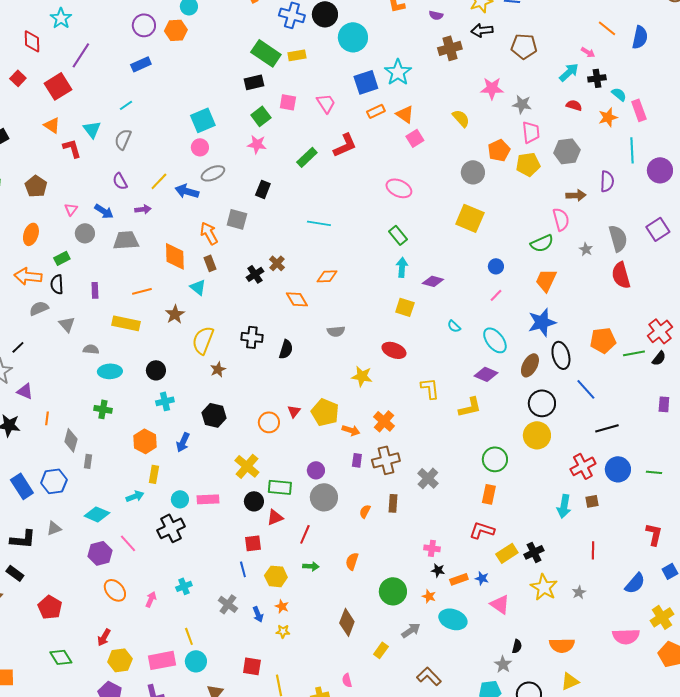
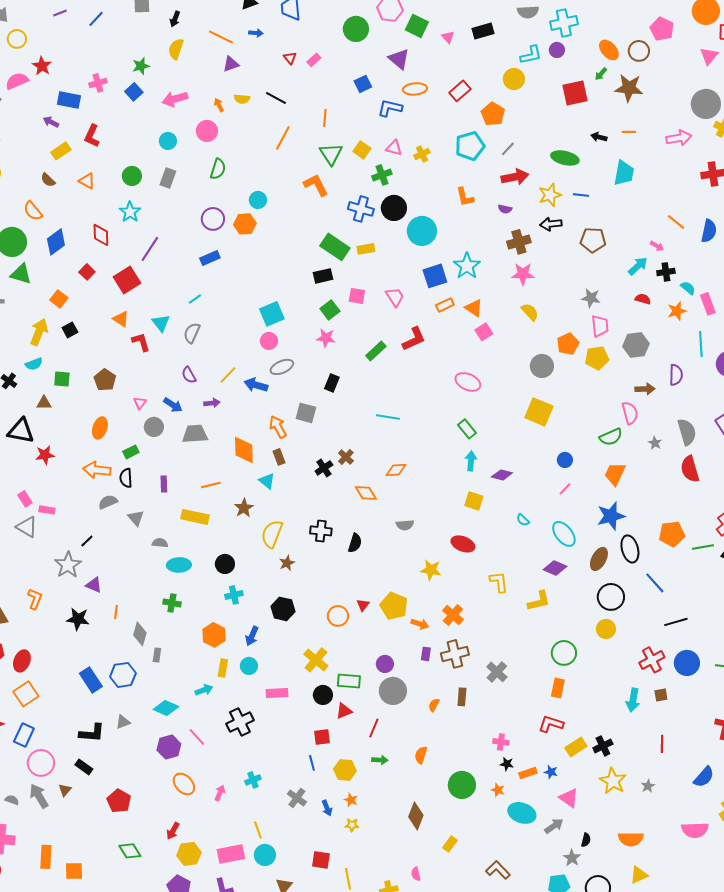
pink star: (492, 88) -> (523, 274), moved
yellow circle: (537, 435) -> (606, 629), size x0.7
cyan circle: (180, 499) -> (249, 666), moved
gray arrow: (411, 630) -> (554, 826), moved

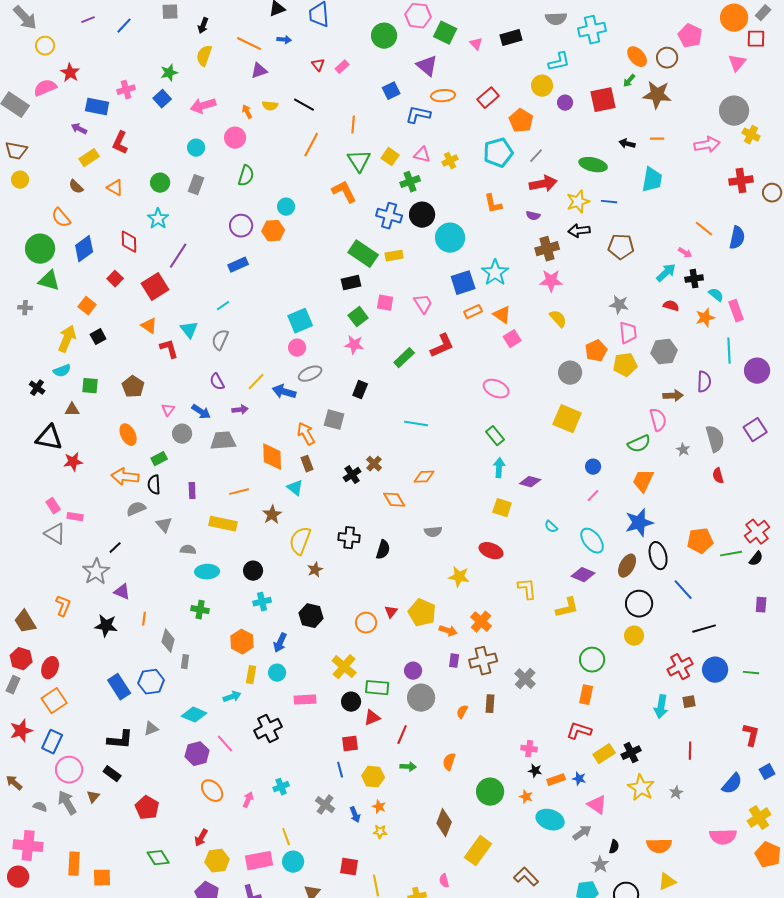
purple circle: (557, 50) -> (565, 103), moved
orange ellipse: (100, 428) -> (128, 435), turned -45
red semicircle: (690, 469) -> (718, 476), size x0.6
yellow rectangle: (450, 844) -> (478, 851), size x1.8

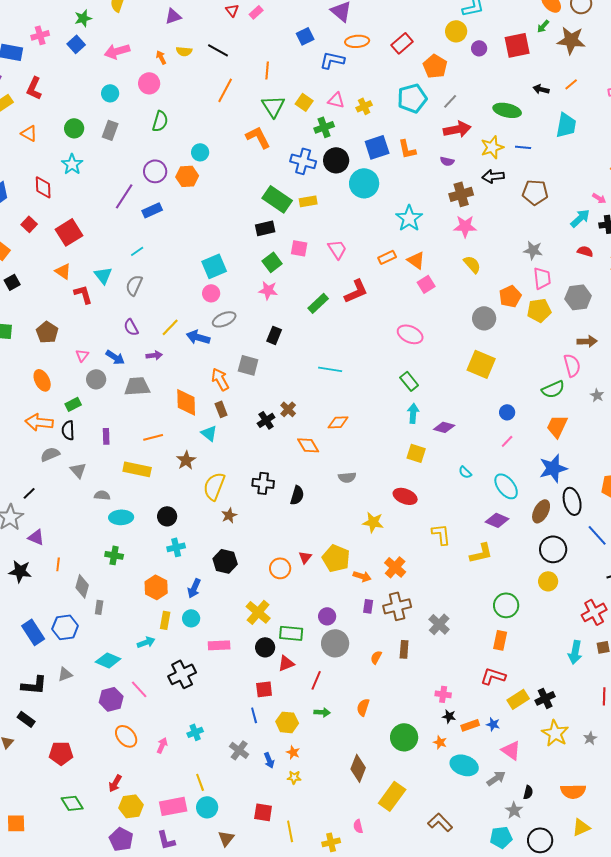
orange line: (657, 139) -> (571, 84), turned -40
purple line: (178, 256) -> (124, 196), moved
blue square: (463, 283) -> (377, 147), moved
red pentagon: (147, 808) -> (61, 753), turned -30

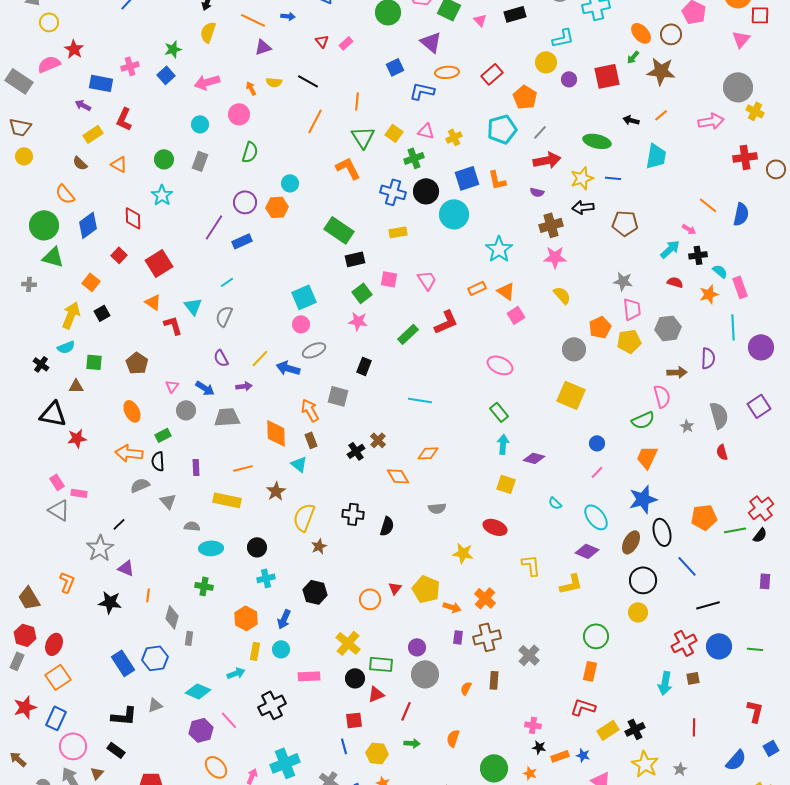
green rectangle: (277, 199) -> (339, 230), moved
cyan cross: (195, 732) -> (285, 763), size x1.8

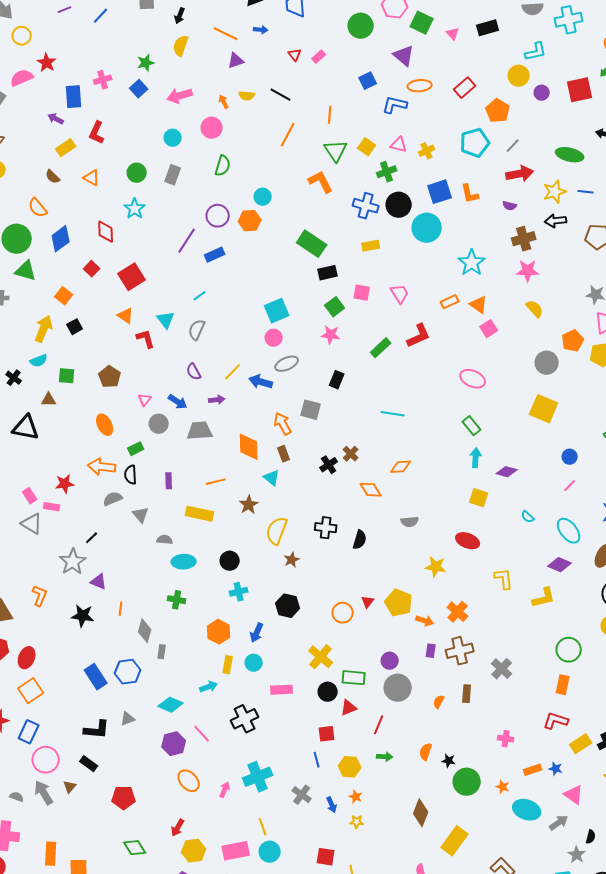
blue rectangle: (101, 83) -> (74, 97), turned 75
red star: (77, 438) -> (65, 484), moved
black star: (539, 747) -> (449, 761), moved

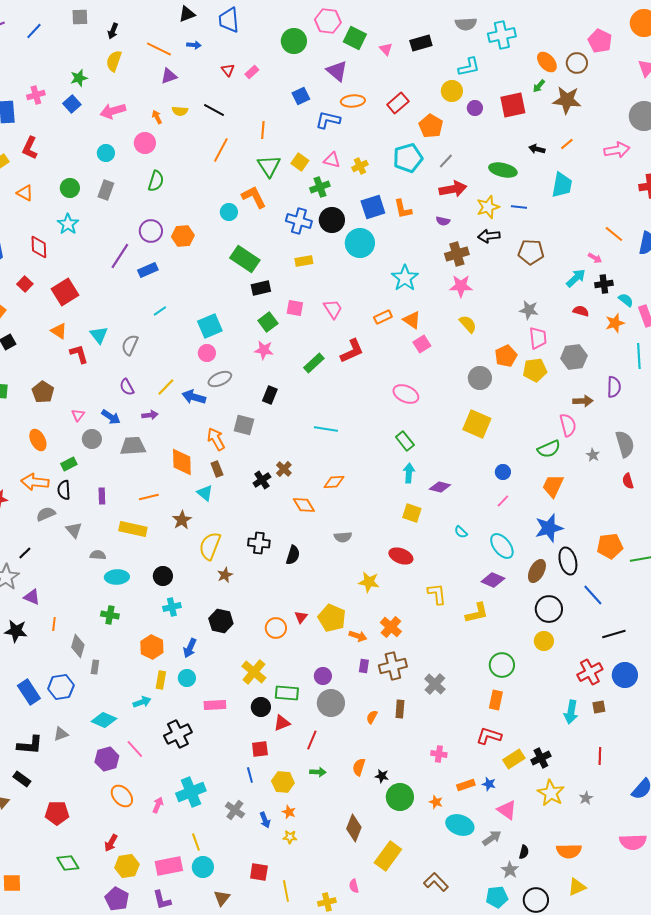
cyan circle: (263, 197) -> (229, 212), moved
cyan line: (200, 296) -> (160, 311), moved

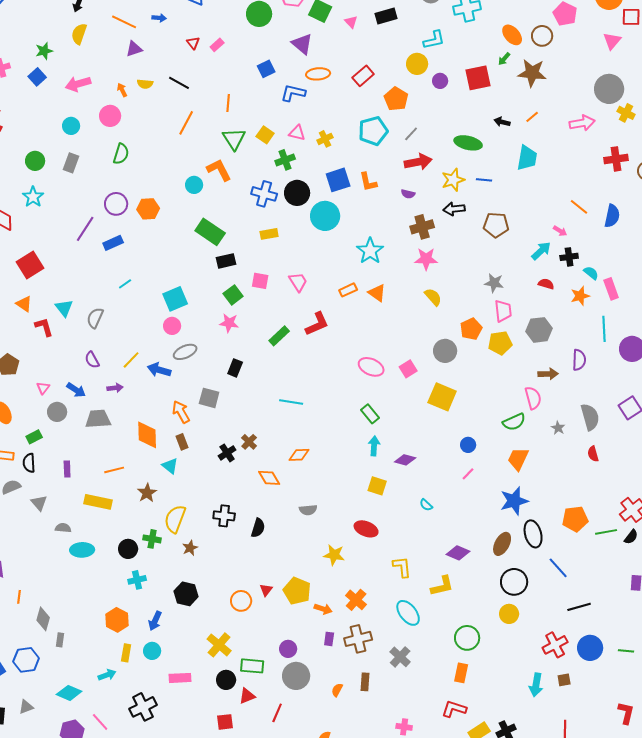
pink square: (422, 344) -> (408, 369), moved
cyan ellipse: (502, 546) -> (408, 613), moved
green cross: (110, 615) -> (152, 539), moved

